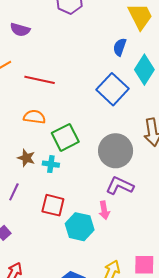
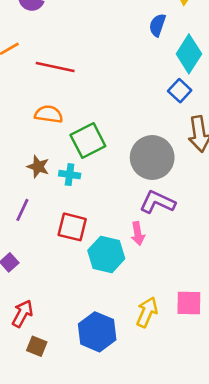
blue square: (112, 89) -> (180, 91), moved, size x0.6

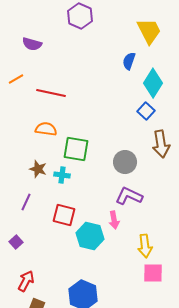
green square: (88, 140) -> (76, 149), turned 36
gray circle: (152, 157) -> (125, 162), size x0.7
yellow arrow: (147, 312) -> (145, 246), moved, turned 150

